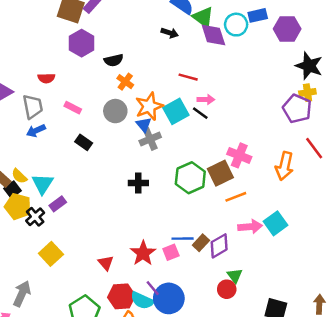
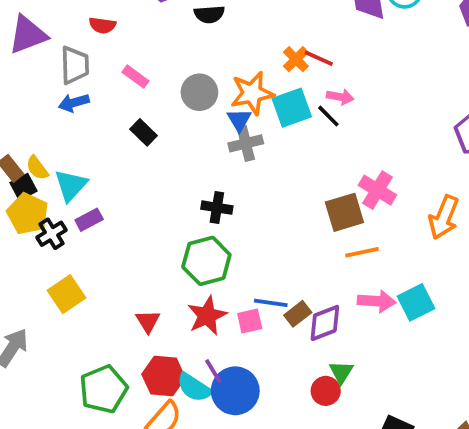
orange cross: (125, 82) -> (296, 59), moved
green hexagon: (190, 178) -> (206, 261), moved

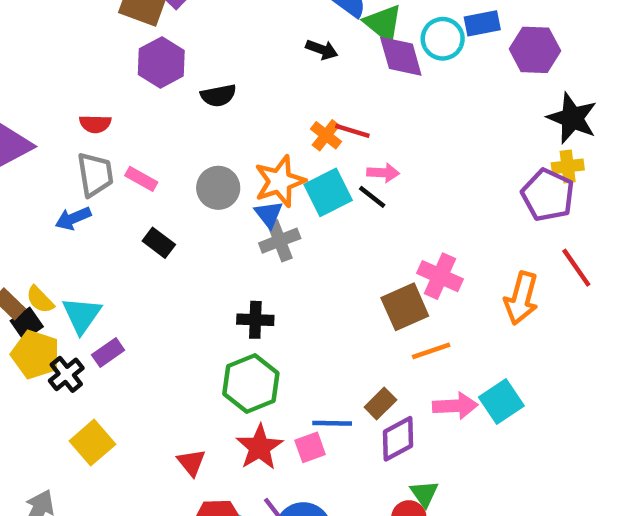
gray trapezoid: (75, 65) -> (95, 174), moved
brown rectangle: (298, 314) -> (380, 403), moved

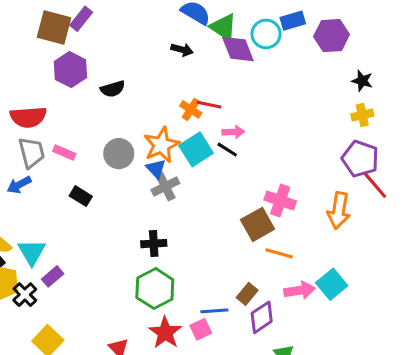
black star: (572, 118) -> (362, 81), size x0.6
red semicircle: (95, 124) -> (28, 117), size x1.6
purple pentagon: (548, 195) -> (360, 159), moved
orange line: (431, 351) -> (279, 253), turned 40

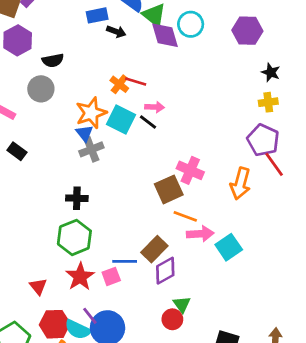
blue rectangle: (293, 21) -> (97, 15), moved
cyan square: (196, 149) -> (121, 119), turned -36
gray circle: (119, 154) -> (41, 89), moved
pink arrow: (300, 290) -> (200, 234), moved
brown rectangle: (247, 294) -> (154, 249), size x1.4

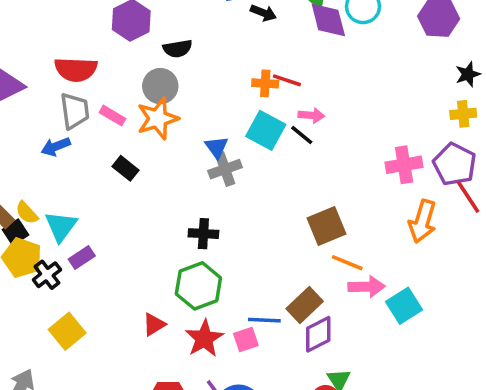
black star: (271, 72) -> (468, 74), turned 30
orange cross: (119, 84) -> (265, 83), turned -36
orange star: (91, 113) -> (158, 119), moved
pink cross: (190, 170) -> (404, 165), moved, turned -35
red triangle: (38, 286) -> (154, 324), moved, turned 36

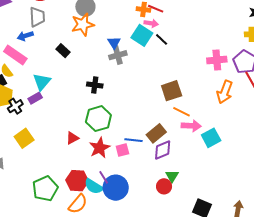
pink arrow: (311, 115) -> (151, 23), moved
pink rectangle: (113, 116) -> (15, 55), moved, size x1.6
cyan triangle: (61, 226) -> (42, 82), moved
black cross: (203, 234) -> (95, 85), moved

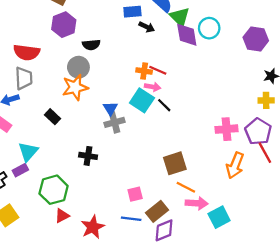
green hexagon: (98, 119) -> (54, 190), moved
pink square: (122, 150) -> (135, 194), moved

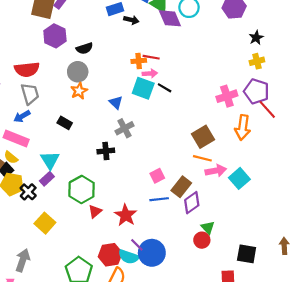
orange star: (75, 87) -> (79, 91), size x0.7
gray cross: (114, 122) -> (124, 128), moved
brown square: (175, 163) -> (203, 137), moved

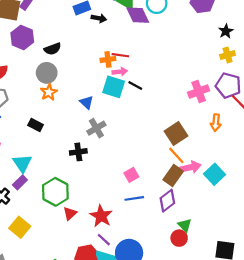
orange arrow: (243, 128) -> (216, 123), size x0.7
orange line: (202, 158) -> (176, 155), turned 36
brown rectangle: (181, 187) -> (173, 176), moved
purple line: (137, 245) -> (104, 240), moved

